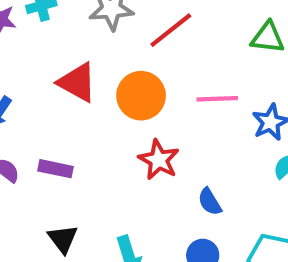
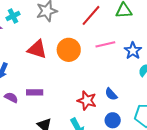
red line: (171, 30) -> (91, 15), moved
red star: (159, 160) -> (87, 100), moved

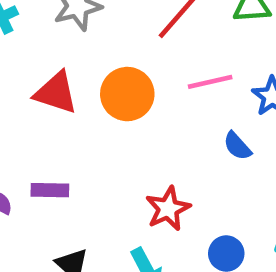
blue semicircle: (111, 94) -> (237, 146), moved
red star: (87, 100) -> (168, 209), turned 30

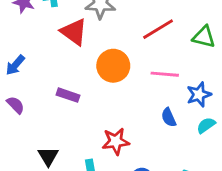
red triangle: (56, 93) -> (74, 32), moved
purple rectangle: (50, 190) -> (68, 95), moved

